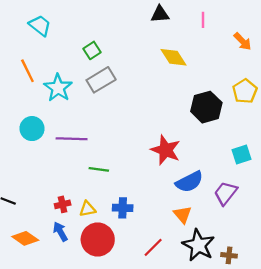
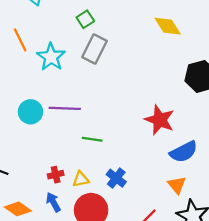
gray rectangle: (101, 80) -> (94, 49), turned -32
cyan circle: (32, 129) -> (30, 112), moved
blue cross: (123, 208) -> (116, 178), turned 36

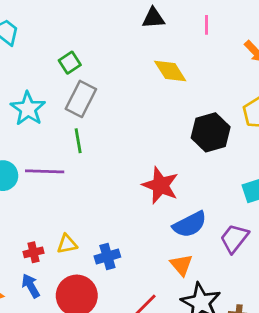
green line: (92, 139) -> (78, 141), moved, turned 72
blue cross: (116, 178) -> (107, 257), turned 36
yellow triangle: (81, 179) -> (67, 244), moved

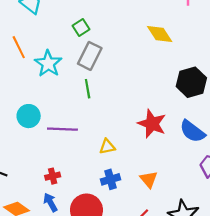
purple line: (45, 171) -> (62, 129), moved
blue semicircle: (190, 224) -> (192, 131), moved, turned 64
yellow triangle: (67, 244) -> (107, 147), moved
orange triangle: (181, 265) -> (149, 179), moved

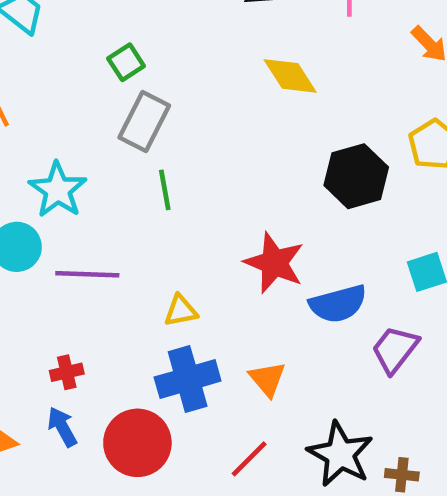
cyan star: (48, 64) -> (58, 190), moved
green line: (88, 89) -> (165, 190), moved
blue semicircle: (192, 131) -> (338, 304), moved, turned -52
blue cross: (110, 179) -> (188, 379), size x1.5

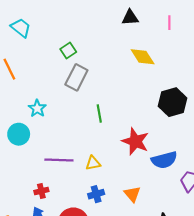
cyan star: (58, 190) -> (37, 108), size x0.7
green line: (165, 190) -> (99, 114), moved
purple line: (87, 274) -> (59, 160), moved
blue cross: (188, 379) -> (96, 194), size x0.6

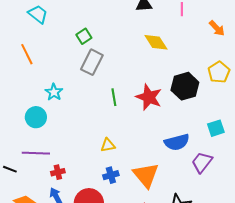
red star: (135, 141) -> (149, 97), moved
purple line: (59, 160) -> (36, 153), moved
orange triangle: (132, 194) -> (146, 175), size x1.6

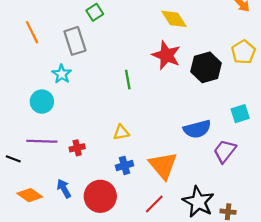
gray rectangle: (92, 62) -> (75, 41), moved, turned -45
red star: (149, 97) -> (166, 55), moved
red cross: (58, 172) -> (77, 148), moved

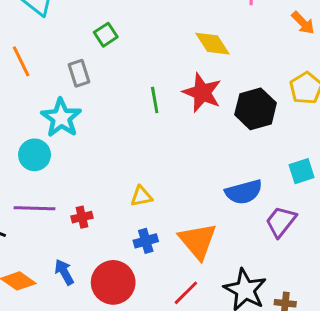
gray rectangle: (75, 41) -> (79, 73), size x0.7
cyan star: (62, 74) -> (61, 118), size x1.5
green line: (128, 80) -> (155, 100), moved

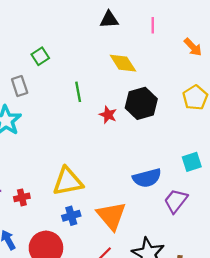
red star: (202, 93) -> (108, 115), moved, size x0.6
green line: (155, 100) -> (78, 92), moved
black hexagon: (256, 109) -> (141, 103), moved
yellow triangle: (141, 196) -> (68, 181), size x1.8

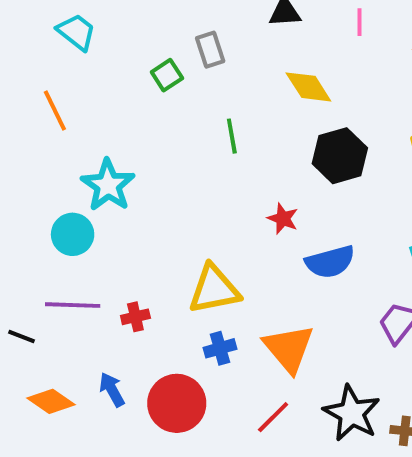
gray rectangle: (20, 86) -> (210, 50), moved
red star: (108, 115) -> (283, 219), moved
blue semicircle: (147, 178) -> (330, 262), moved

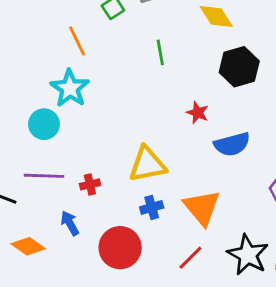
orange line: (55, 111) -> (77, 41), moved
blue arrow: (112, 390) -> (70, 223), moved

